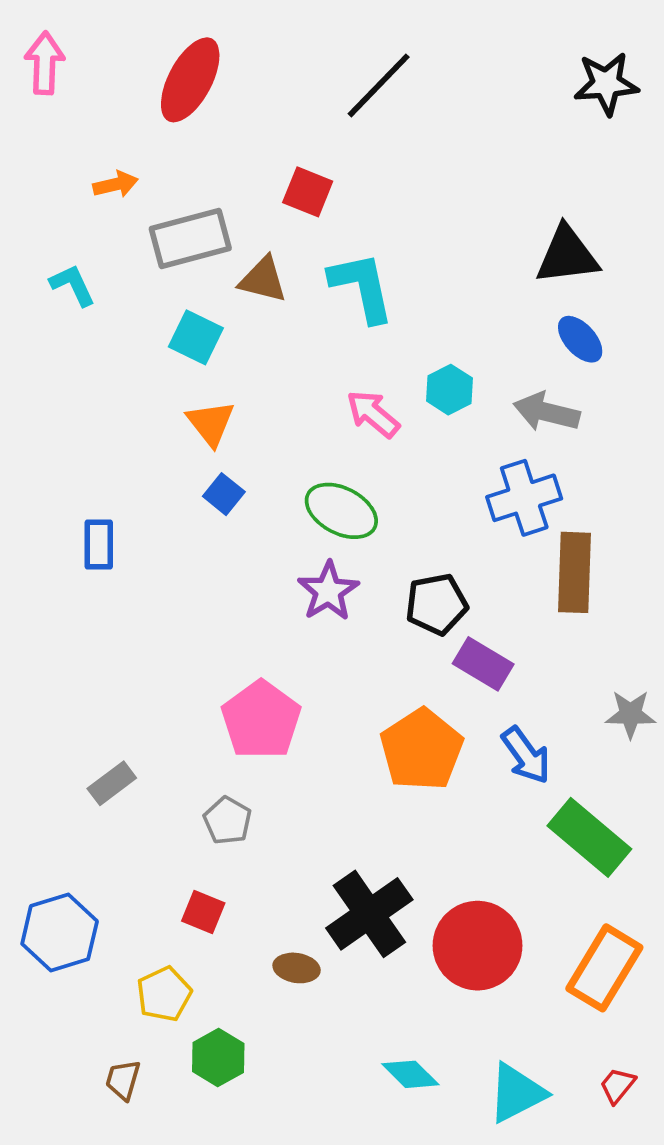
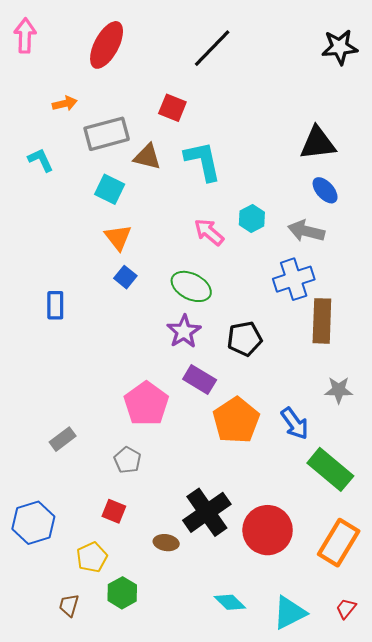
purple rectangle: (483, 664) -> (200, 380), moved
gray star: (630, 714) -> (339, 390), moved

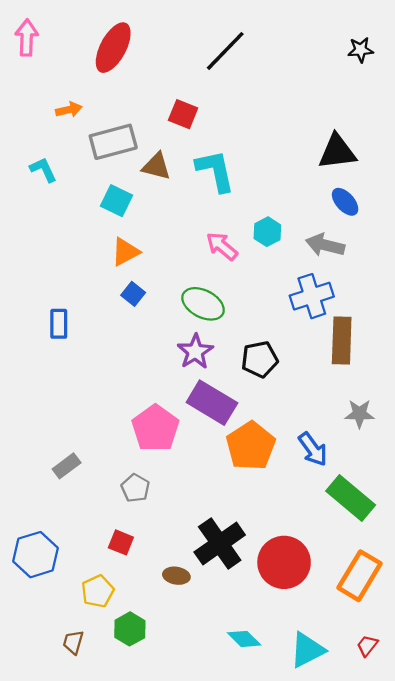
black star: (340, 47) -> (361, 50), size x0.7
orange triangle: (118, 237) -> (125, 252), turned 40
purple rectangle: (200, 380) -> (212, 403), size x1.4

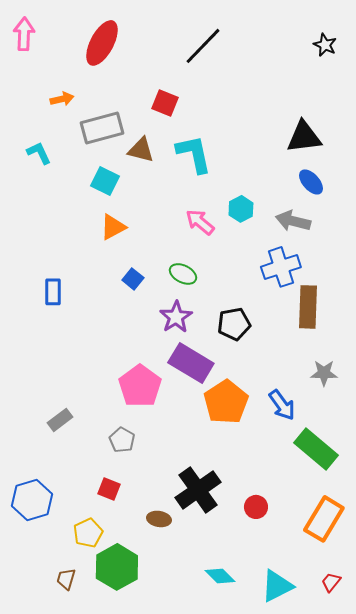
black star: (361, 50) -> (325, 45), turned 30
blue square: (133, 294) -> (133, 279), moved
green ellipse: (203, 304) -> (183, 274), size x0.7
red circle: (284, 562) -> (256, 507), size x0.5
green hexagon: (130, 629) -> (117, 567), size x1.5

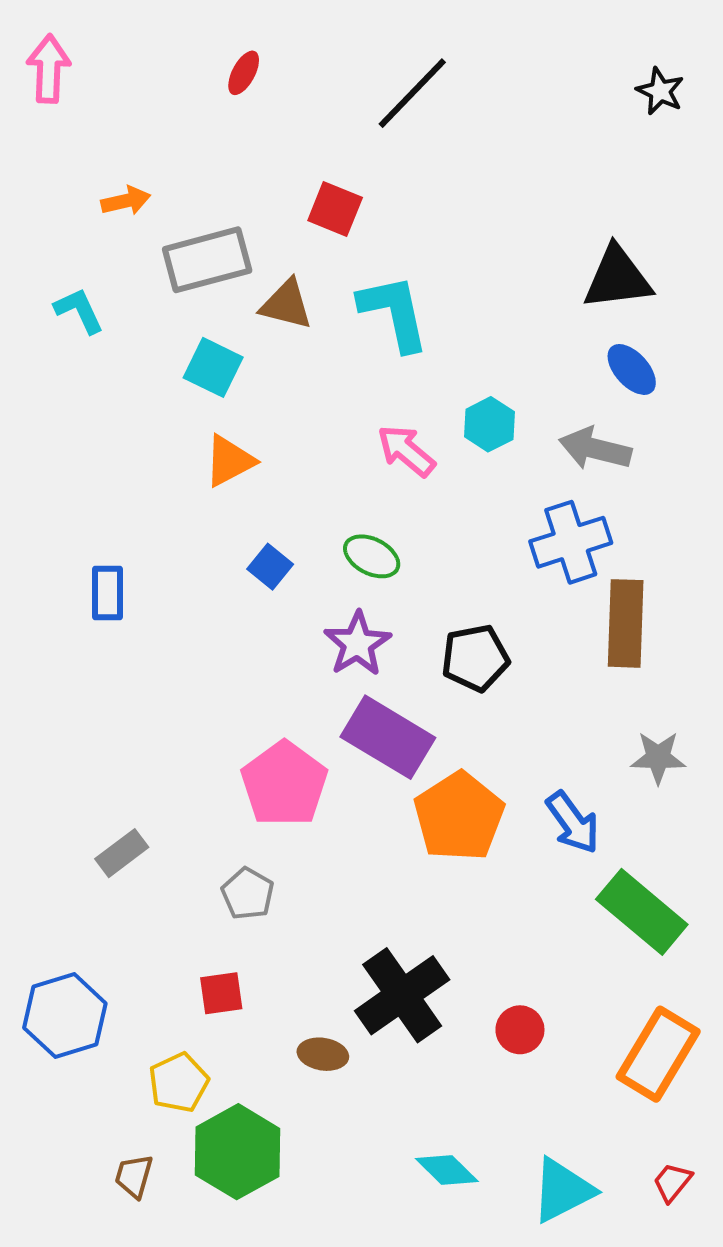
red ellipse: (102, 43) -> (244, 73), moved, size x0.5
red square: (109, 489) -> (221, 993), turned -30

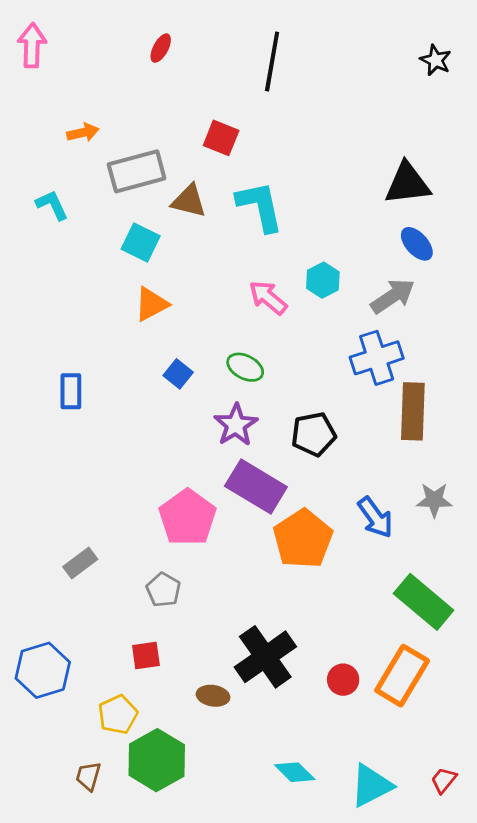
black line: (412, 93) -> (272, 61), turned -34
gray arrow: (595, 449) -> (393, 296), turned 132
blue arrow: (573, 823) -> (375, 517), moved
orange rectangle: (658, 1054) -> (402, 676), moved

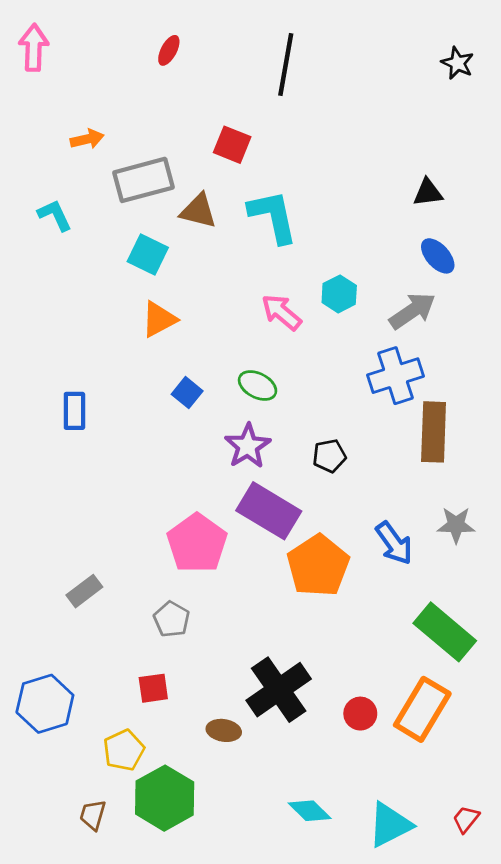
black triangle: (407, 184) -> (428, 193), size x0.6
black pentagon: (314, 434) -> (329, 456), size x0.7

